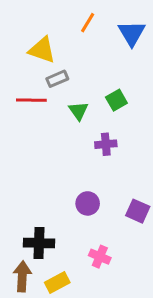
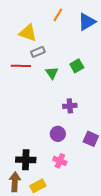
blue triangle: (132, 33) -> (87, 22), turned 30
purple cross: (106, 144) -> (70, 106), moved
pink cross: (100, 257) -> (60, 161), moved

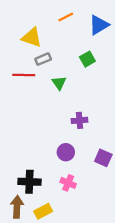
orange line: (58, 15) -> (66, 17), turned 32
green square: (77, 66) -> (87, 59), moved

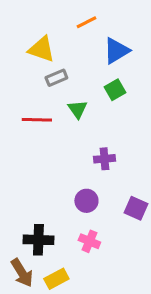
blue triangle: (99, 25) -> (116, 51), moved
green square: (87, 59) -> (115, 90), moved
red line: (24, 75) -> (37, 120), moved
brown arrow: (17, 207) -> (22, 273), turned 145

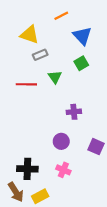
blue triangle: (116, 51) -> (82, 36), turned -42

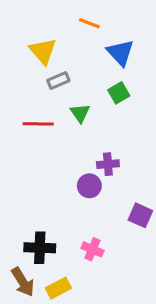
orange line: (61, 16) -> (89, 23), turned 48
yellow triangle: (30, 35) -> (43, 51), turned 30
purple circle: (61, 141) -> (89, 186), moved

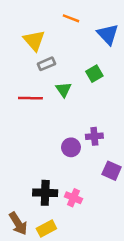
blue triangle: (120, 53) -> (108, 34), moved
purple cross: (108, 164) -> (94, 136), moved
black cross: (40, 248) -> (45, 193), moved

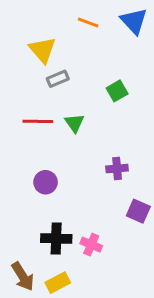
blue triangle: (108, 34) -> (134, 21), moved
green triangle: (64, 90) -> (74, 123), moved
purple circle: (71, 147) -> (46, 182), moved

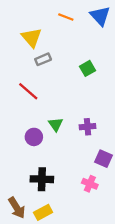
red line: (38, 121) -> (28, 91), turned 40
green triangle: (74, 123) -> (56, 124), moved
pink cross: (91, 245) -> (90, 184), moved

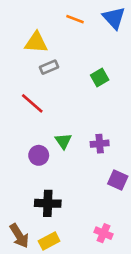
yellow triangle: (32, 38) -> (36, 42), turned -45
pink cross: (90, 184) -> (104, 233), moved

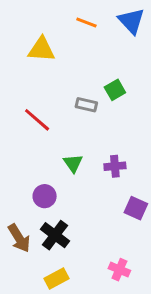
gray rectangle: (49, 67) -> (86, 105), moved, turned 36
purple circle: (39, 155) -> (45, 196), moved
black cross: (48, 203) -> (55, 235), turned 35
brown arrow: (19, 236) -> (19, 238), moved

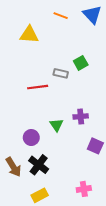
red line: (37, 120) -> (38, 87), moved, turned -48
green triangle: (73, 163) -> (56, 125), moved
pink cross: (119, 270) -> (84, 189), turned -32

